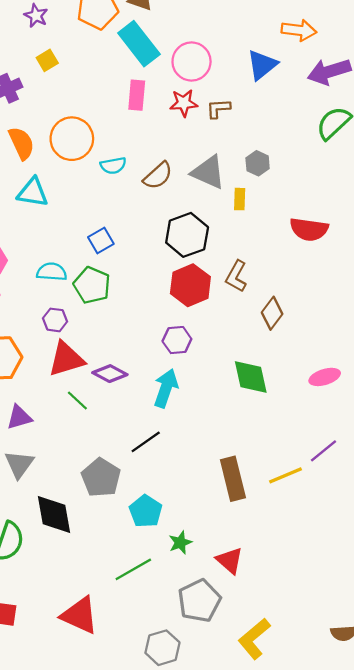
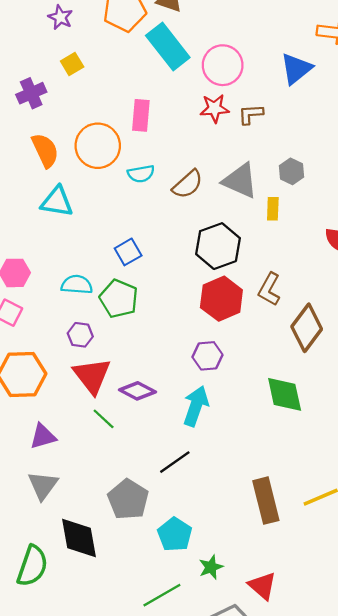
pink rectangle: (137, 95) -> (141, 115), moved
brown diamond: (272, 313) -> (307, 328), size x1.4
red triangle: (66, 359) -> (92, 376), turned -51

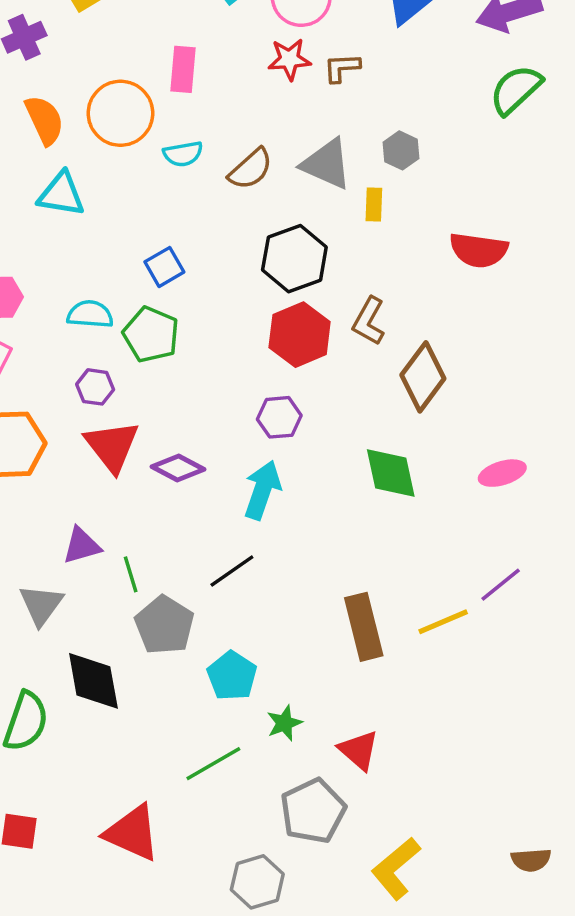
green line: (104, 419) -> (131, 574), moved, turned 30
purple triangle: (43, 436) -> (82, 546), moved

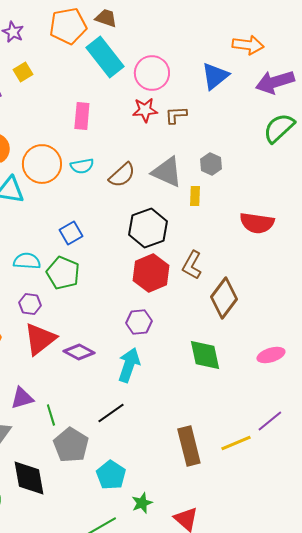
orange circle: (120, 113) -> (42, 164), moved
red triangle: (112, 446) -> (40, 339), turned 30

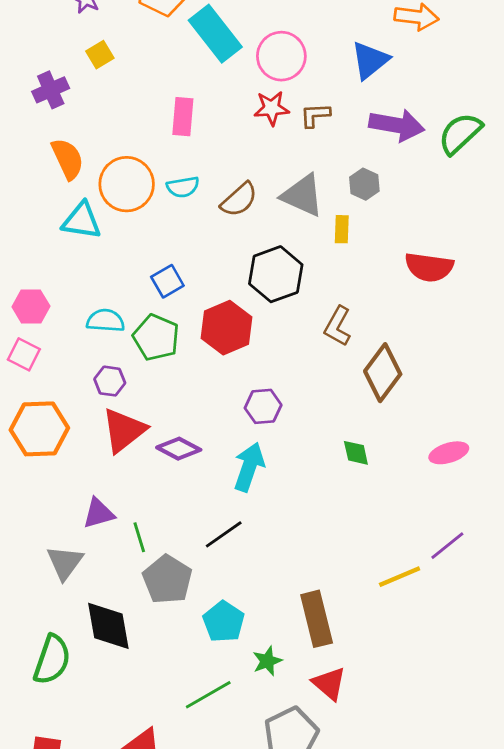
purple arrow: (275, 82) -> (397, 125), moved, turned -153
red hexagon: (151, 273) -> (226, 328), moved
green diamond: (205, 355) -> (356, 453), size x0.6
brown rectangle: (189, 446) -> (317, 619), moved

